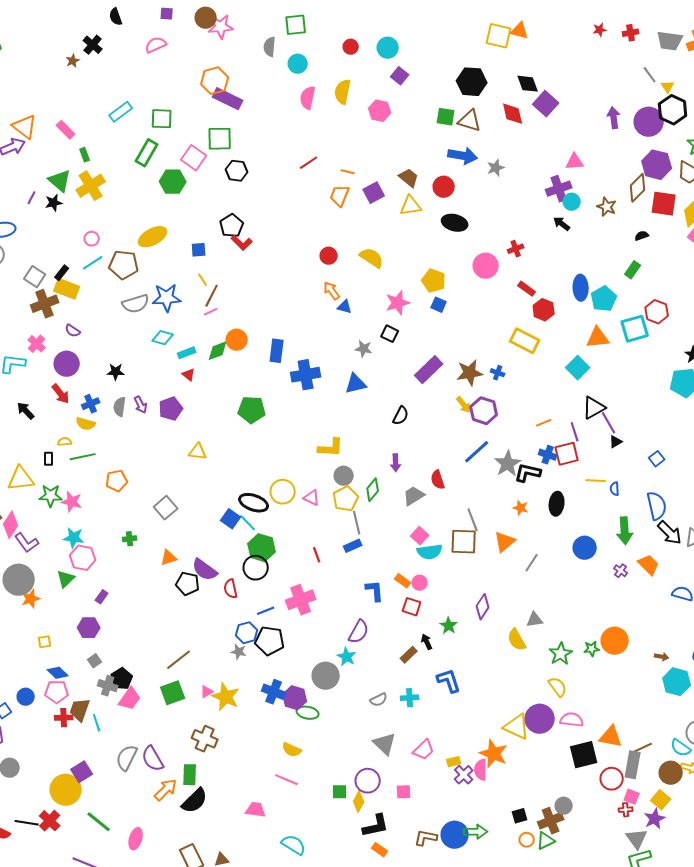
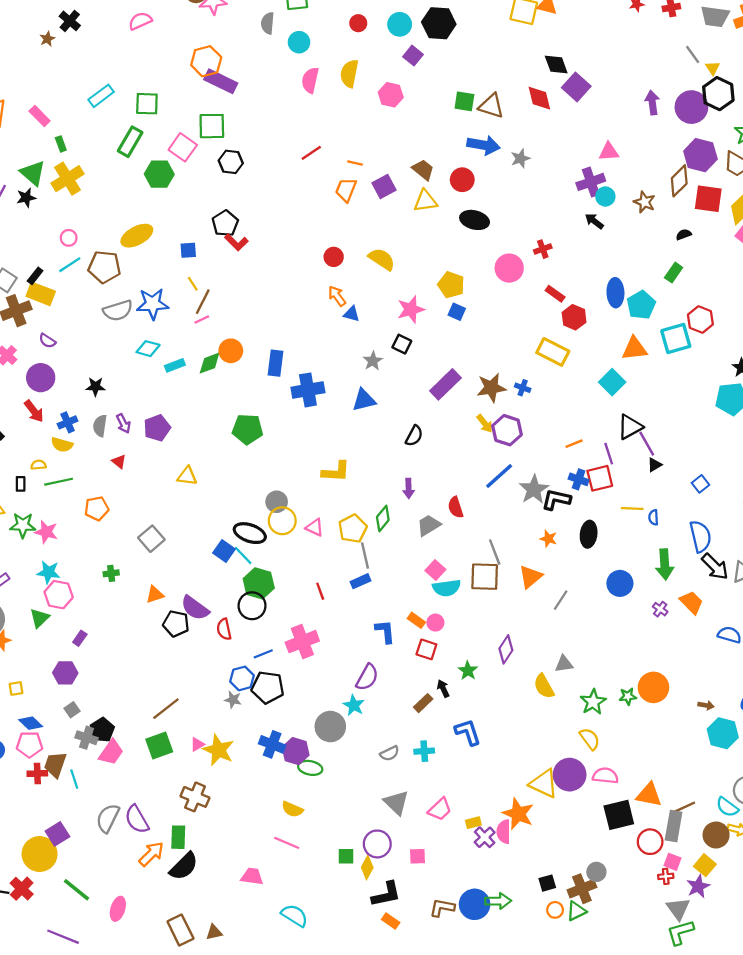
black hexagon: (472, 82) -> (439, 23), moved
gray star: (364, 349) -> (373, 361), turned 30
red triangle: (189, 375) -> (119, 462), moved
gray circle: (344, 476) -> (277, 502), moved

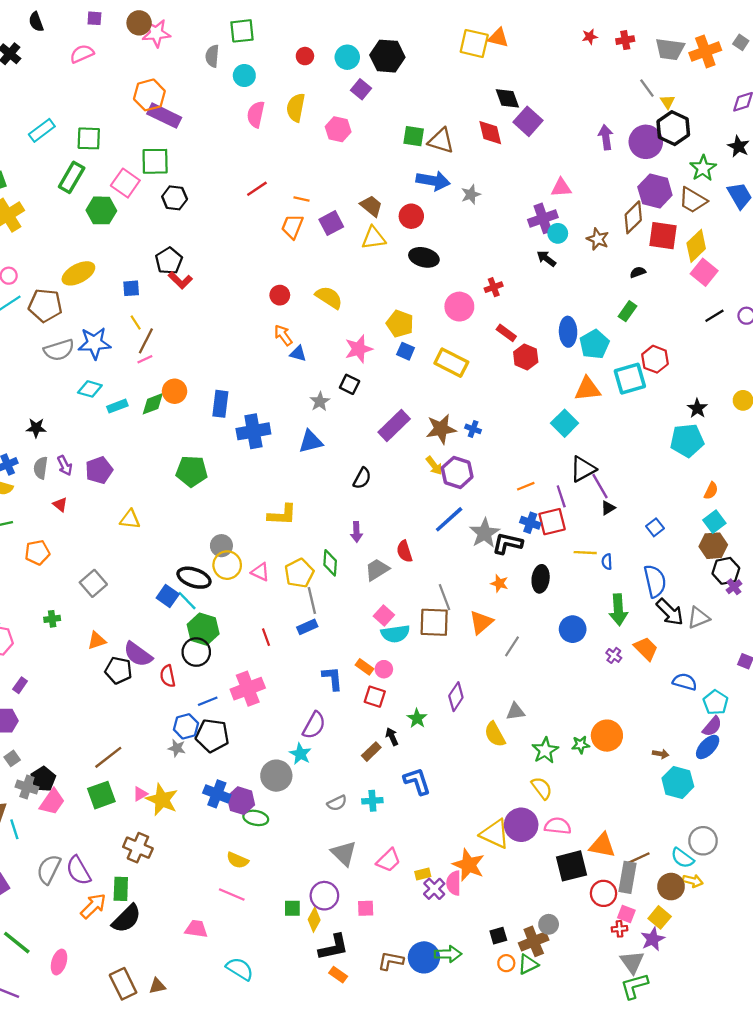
yellow rectangle: (553, 352) -> (451, 363), moved
green diamond: (383, 519) -> (330, 563), turned -35

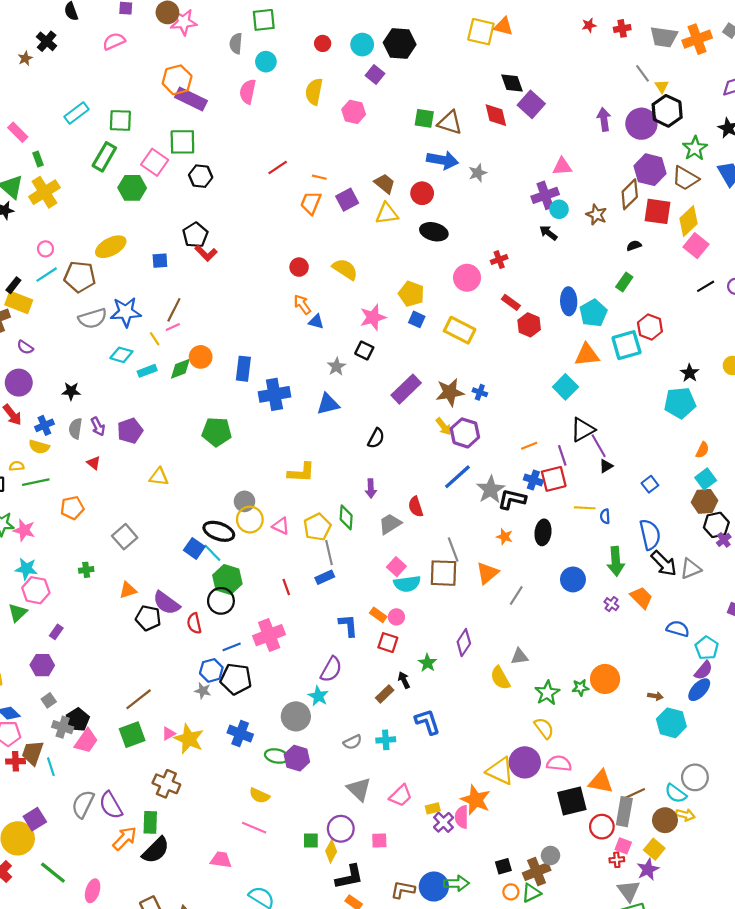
pink semicircle: (256, 114) -> (248, 92), moved
yellow line: (136, 323) -> (155, 339), moved
purple hexagon: (241, 801) -> (297, 758), moved

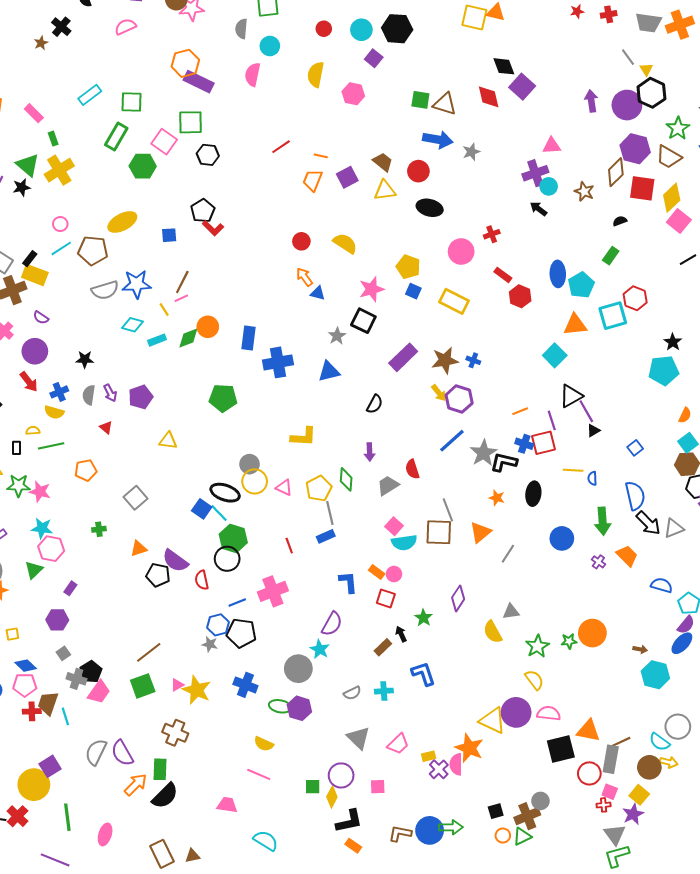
black square: (364, 351) -> (363, 321), size x1.4
green line: (53, 873) -> (67, 817), turned 44

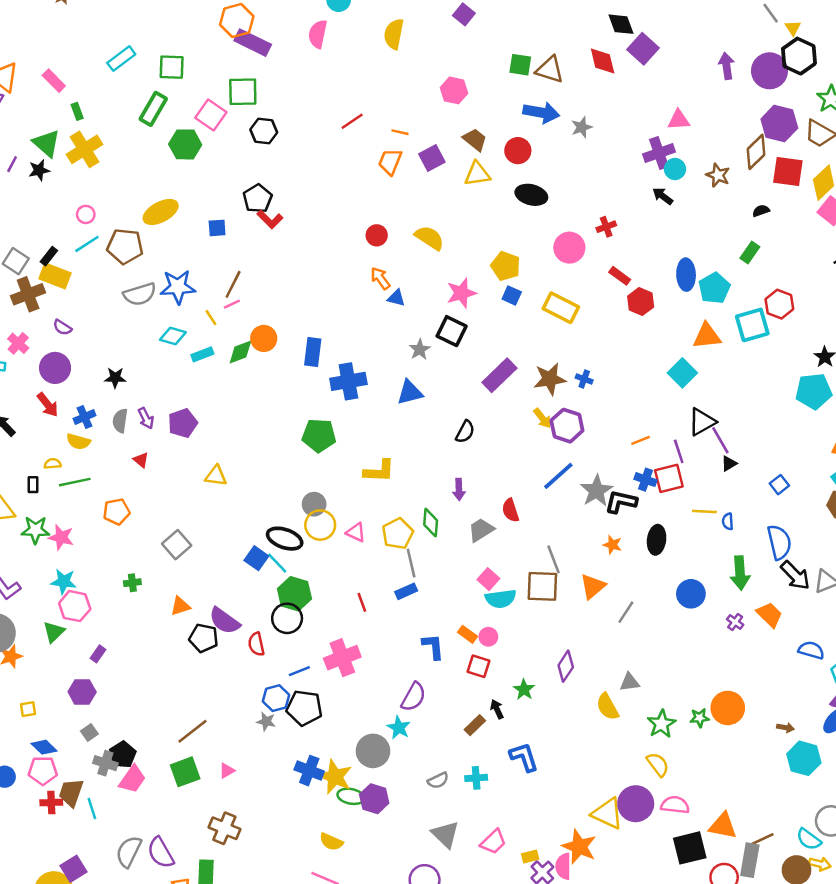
pink hexagon: (353, 94) -> (454, 90), moved
green pentagon: (223, 398) -> (319, 435), moved
yellow star: (197, 690) -> (335, 777), moved

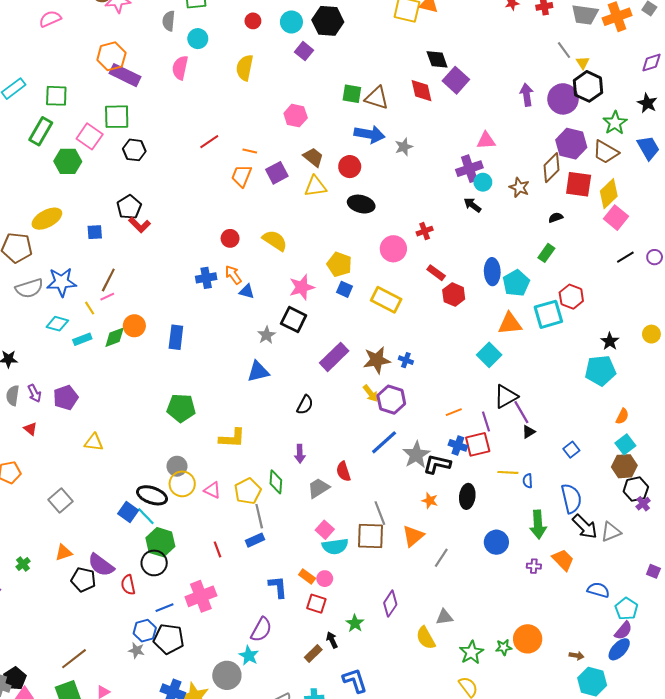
blue cross: (348, 381) -> (206, 278), moved, size x0.7
green cross: (132, 583) -> (23, 564), moved, turned -32
purple cross: (735, 622) -> (534, 566), turned -32

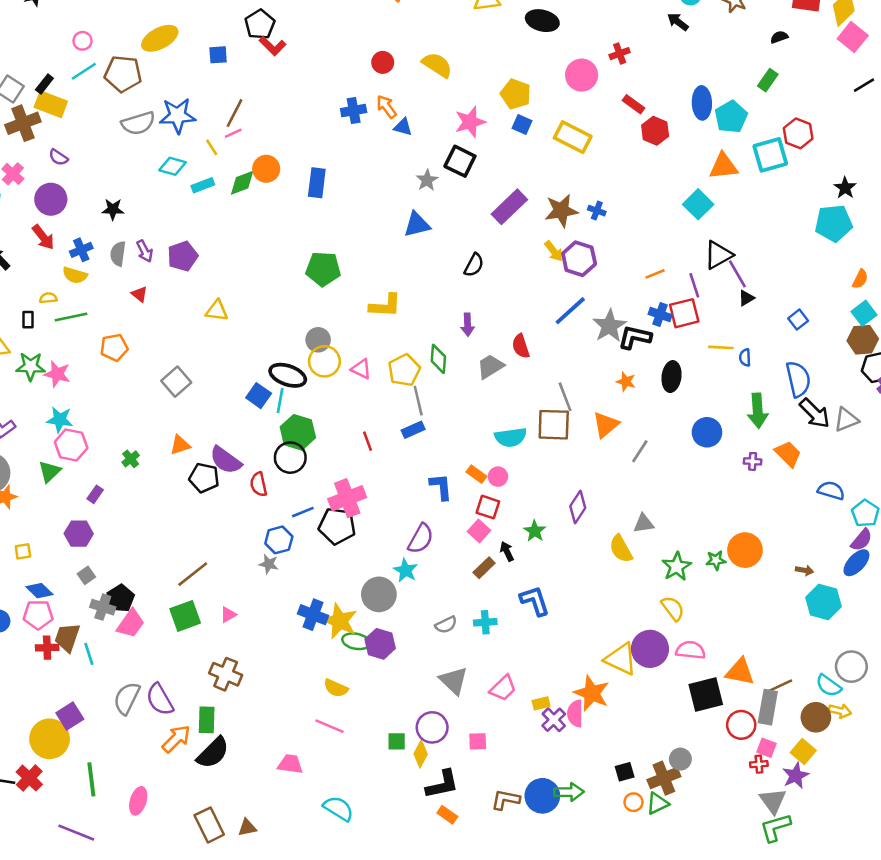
cyan line: (146, 516) -> (280, 401), turned 54
pink square: (325, 530) -> (479, 531), moved
black pentagon: (169, 639) -> (337, 526), moved

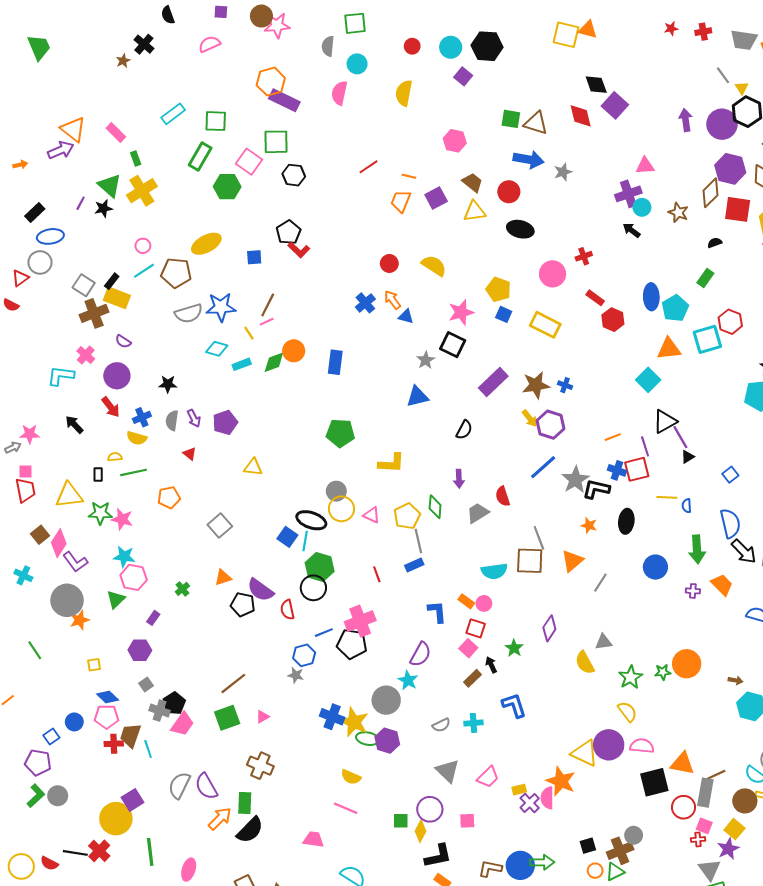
blue cross: (354, 111) -> (365, 303), turned -30

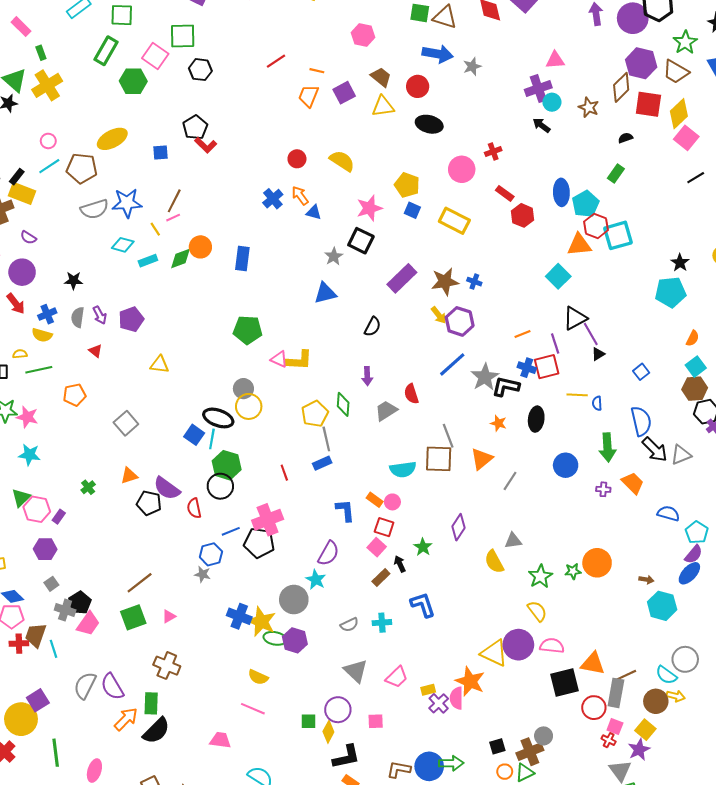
red hexagon: (730, 322) -> (596, 226), moved
pink triangle: (372, 515) -> (279, 359), moved
pink hexagon: (134, 577) -> (37, 509), moved
red cross: (698, 839) -> (609, 740), turned 32

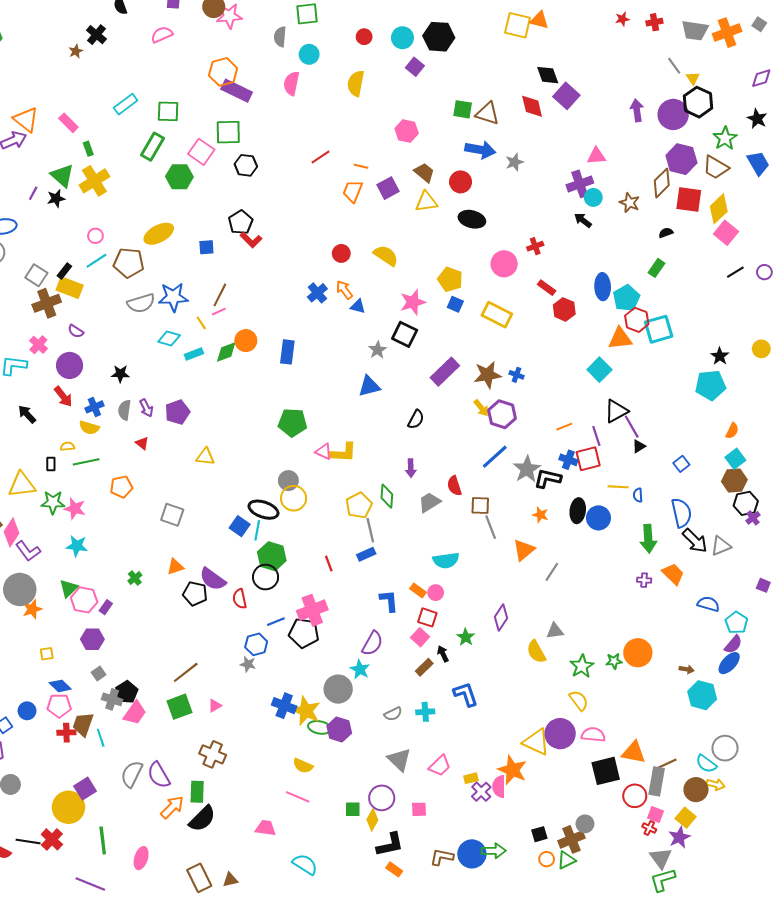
gray square: (126, 423) -> (172, 515), turned -30
brown square: (439, 459) -> (480, 505), moved, size x0.7
blue circle: (566, 465) -> (598, 518), moved

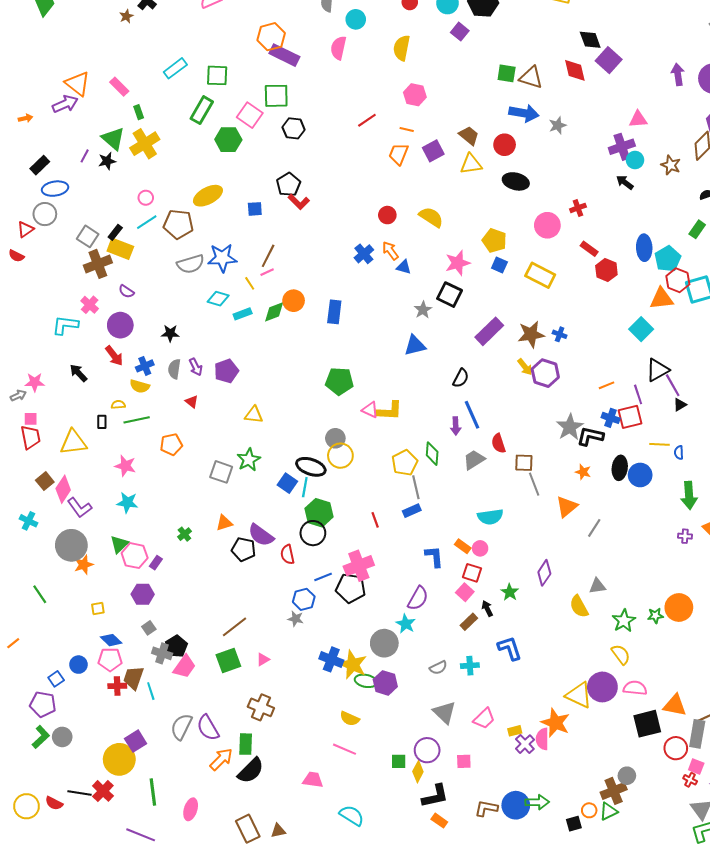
pink hexagon: (407, 131) -> (415, 95), moved
blue line: (495, 457) -> (472, 415), moved, turned -72
green star: (53, 502) -> (249, 460), moved, turned -30
black square: (539, 834) -> (574, 824), moved

